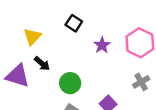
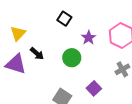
yellow triangle: (32, 37) -> (18, 33), moved
green circle: (70, 83) -> (72, 58), moved

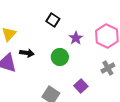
black arrow: (37, 53) -> (27, 53), turned -32

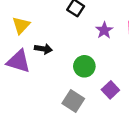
green circle: (60, 57) -> (84, 66), moved

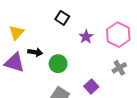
green circle: (84, 66) -> (58, 64), moved

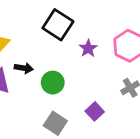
black square: (62, 18) -> (58, 25), size x1.6

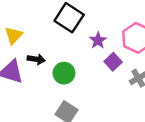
purple square: (95, 111) -> (113, 62), moved

